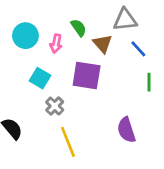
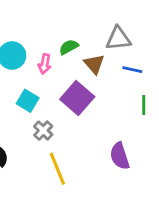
green semicircle: (79, 28) -> (69, 47), turned -84
blue line: (138, 49) -> (132, 70), turned -36
purple square: (87, 75) -> (77, 98), turned 32

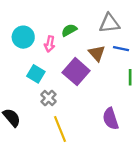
brown triangle: (94, 64) -> (97, 53), moved

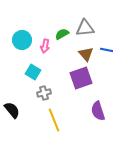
gray triangle: (109, 23) -> (85, 28), moved
purple square: (76, 72) -> (81, 78), moved, turned 30
gray cross: (48, 98) -> (44, 93), turned 32

